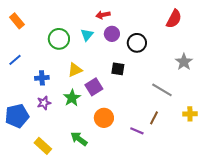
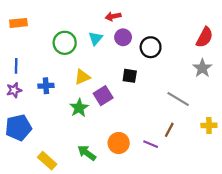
red semicircle: (174, 19) -> (205, 37), moved
orange rectangle: (17, 21) -> (18, 23), turned -56
blue line: (15, 60) -> (16, 66), turned -48
purple star: (44, 103) -> (14, 90), moved
orange circle: (104, 118) -> (119, 143), moved

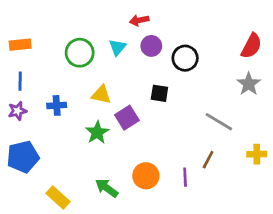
orange rectangle: (18, 23) -> (20, 45), moved
yellow triangle: (82, 77) -> (101, 95), turned 35
purple line: (151, 144) -> (185, 177), turned 64

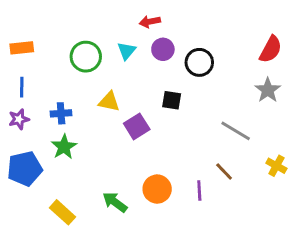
green star: (97, 133) -> (64, 147), moved
yellow cross: (257, 154) -> (276, 166), turned 30
brown line: (208, 160) -> (224, 172), turned -72

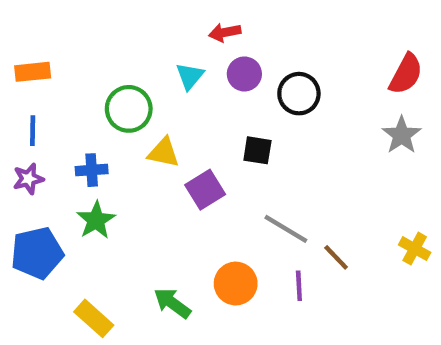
green circle: (86, 57) -> (129, 109), moved
gray line: (236, 131) -> (286, 229), moved

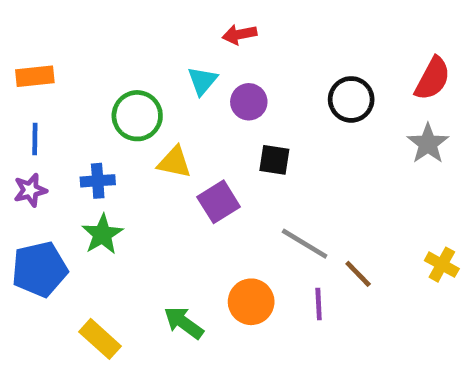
purple circle: (244, 74) -> (249, 102), moved
black circle: (299, 94) -> (351, 99), moved

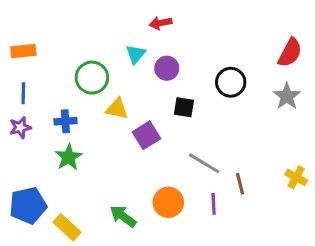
black circle: (351, 99) -> (231, 82), moved
blue pentagon: (40, 269) -> (28, 205), moved
brown line: (358, 274) -> (240, 184), turned 30

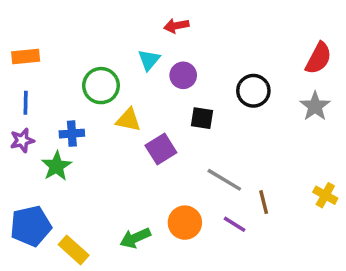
green star: (69, 157) -> (56, 166), moved
purple line: (214, 204) -> (235, 224), turned -55
green arrow: (123, 216) -> (135, 238), turned -60

